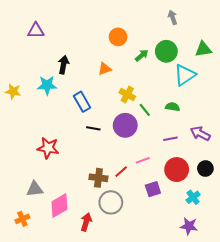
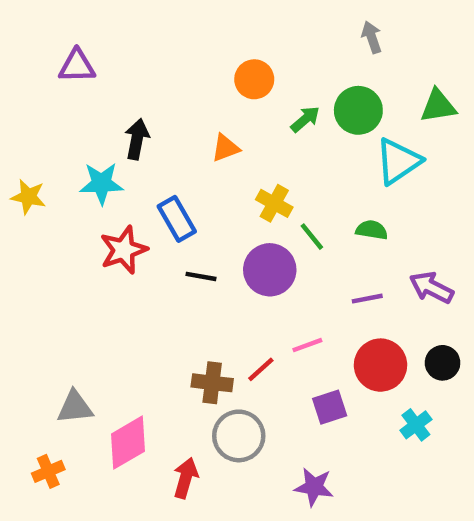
red star: (48, 148) -> (124, 250), moved, turned -30
purple star: (189, 226) -> (314, 487), moved

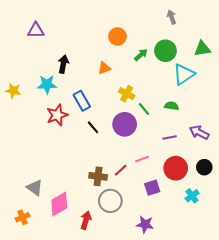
black line: (201, 276) -> (93, 127), turned 40
gray triangle: (75, 407) -> (35, 188), turned 42

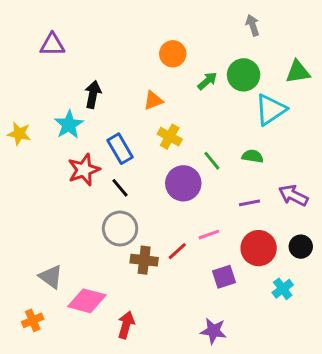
cyan star: (47, 84) -> (69, 125), turned -30
yellow cross: (127, 94) -> (170, 137), moved
black line: (93, 127) -> (120, 188), moved
gray circle: (110, 201) -> (120, 229), moved
pink diamond: (59, 204) -> (87, 301), turned 45

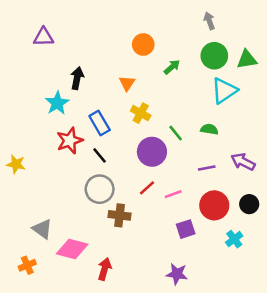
green circle: (244, 75) -> (214, 56), moved
orange triangle: (153, 100) -> (127, 83), turned -35
yellow star: (19, 134) -> (16, 164), moved
red line: (177, 251) -> (147, 188), moved

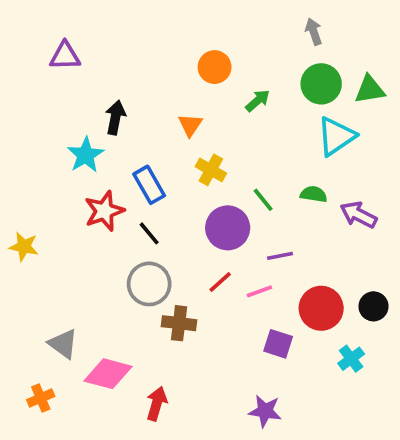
purple arrow: (243, 162) -> (359, 215), moved
purple line: (207, 168) -> (280, 256), moved
purple square: (186, 229) -> (278, 344), turned 36

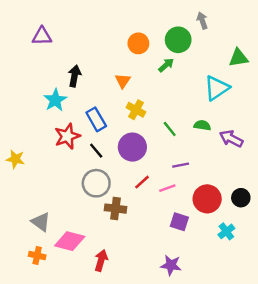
green circle: (321, 84) -> (178, 40), moved
purple circle: (228, 228) -> (132, 147), moved
orange cross: (41, 398) -> (37, 256), moved, turned 35

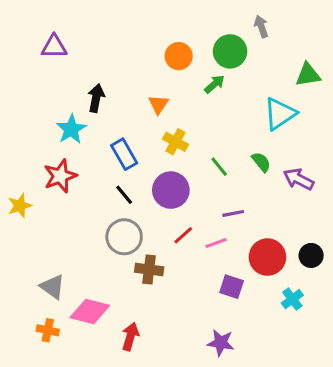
green semicircle: (202, 125) -> (261, 162), turned 42
red star: (67, 136) -> (60, 176), moved
yellow star: (15, 159) -> (20, 206), turned -30

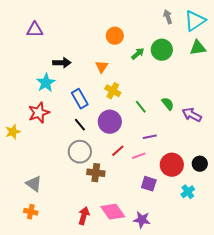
green circle: (230, 51) -> (162, 50), moved
black arrow: (96, 98) -> (62, 63), turned 78
cyan triangle: (280, 114) -> (195, 21), moved
pink diamond: (90, 312) -> (113, 212), moved, turned 40

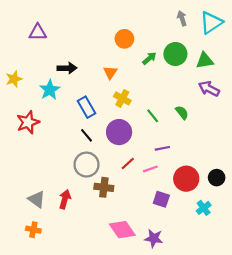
green triangle: (198, 48) -> (205, 60), moved
red star: (39, 113) -> (28, 122), moved
purple arrow: (192, 115) -> (209, 89), moved
yellow star: (13, 132) -> (14, 79), moved
red arrow: (84, 216) -> (65, 199), moved

